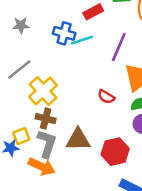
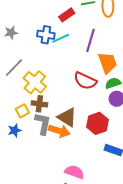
red semicircle: (106, 97) -> (85, 81), size x1.6
yellow square: (21, 136) -> (22, 111), moved
brown triangle: (78, 140) -> (67, 117), turned 40
orange arrow: (42, 167) -> (59, 131), moved

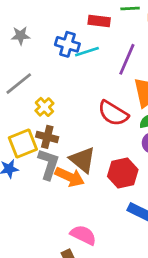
red rectangle: (67, 15) -> (99, 21), turned 35
yellow cross: (35, 82) -> (44, 107), size x0.6
yellow square: (22, 111) -> (23, 144), size x1.5

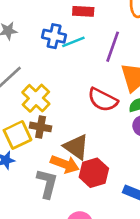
yellow cross: (44, 107) -> (36, 98), size x1.5
gray L-shape: (48, 164) -> (47, 183), moved
red hexagon: (123, 173) -> (94, 173), moved

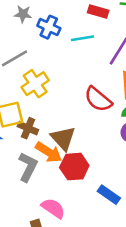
blue cross: (54, 36) -> (49, 27), moved
brown cross: (41, 127) -> (28, 128), moved

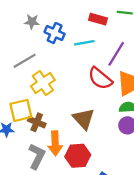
red semicircle: (98, 99) -> (100, 78), moved
brown triangle: (63, 138) -> (84, 119), moved
orange arrow: (49, 152) -> (55, 143), turned 55

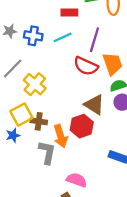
brown triangle: (84, 119) -> (94, 105), moved
red hexagon: (78, 156) -> (82, 126), moved

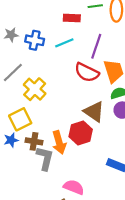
brown cross: (39, 121) -> (34, 141), moved

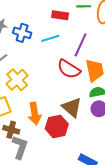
orange arrow: (59, 142) -> (35, 114), moved

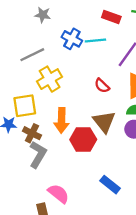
blue cross: (22, 33) -> (72, 39), moved
red semicircle: (69, 69) -> (102, 86), moved, size x0.6

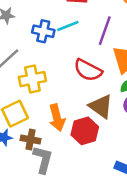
yellow cross: (50, 79) -> (32, 79), turned 35
red semicircle: (102, 86) -> (88, 70), size x1.6

